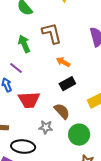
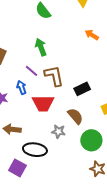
brown L-shape: (52, 33) -> (54, 76), moved
orange arrow: (63, 62) -> (92, 35), moved

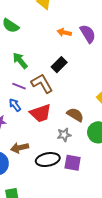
black rectangle: (82, 89) -> (59, 65), moved
purple square: (17, 168) -> (73, 163), moved

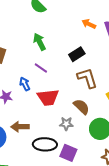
brown L-shape: (42, 84) -> (87, 78), moved
purple line: (19, 86) -> (41, 68), moved

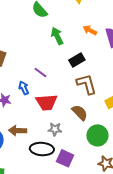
green arrow: (40, 42) -> (57, 36), moved
gray star: (66, 124) -> (55, 129), moved

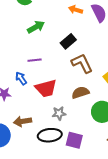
green arrow: (57, 36) -> (36, 27), moved, turned 96
purple line: (40, 72) -> (35, 60), turned -32
brown semicircle: (80, 113) -> (80, 93), turned -54

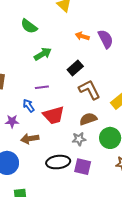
gray star: (59, 113) -> (79, 139), moved
brown arrow: (23, 121) -> (30, 139), moved

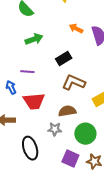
brown L-shape: (89, 90) -> (74, 82), turned -50
black ellipse: (58, 162) -> (30, 148), turned 70
purple square: (83, 167) -> (70, 158), moved

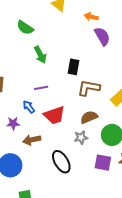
orange arrow: (76, 28) -> (91, 17), moved
green arrow: (34, 39) -> (40, 55), turned 96
black rectangle: (64, 59) -> (73, 67), turned -35

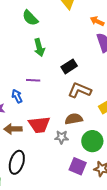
black rectangle: (73, 67) -> (69, 66), turned 35
red trapezoid: (54, 115) -> (39, 125), moved
black ellipse: (61, 162) -> (17, 162), moved, turned 35

